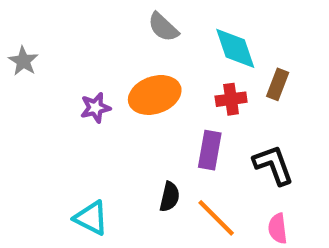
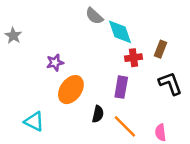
cyan diamond: (235, 48) -> (120, 32), moved
orange ellipse: (155, 95) -> (71, 90), moved, turned -36
black L-shape: (273, 165) -> (170, 83), moved
cyan triangle: (91, 218) -> (34, 121), moved

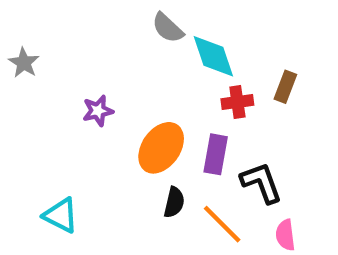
black L-shape: (170, 83) -> (261, 183), moved
orange ellipse: (71, 90) -> (161, 148), moved

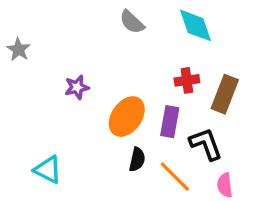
cyan diamond: (213, 56) -> (196, 25), moved
brown rectangle: (285, 87) -> (225, 94), moved, size x1.5

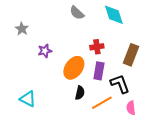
gray star: (19, 49) -> (22, 29), moved
red cross: (187, 80) -> (97, 47), moved
orange line: (175, 177) -> (102, 103), turned -75

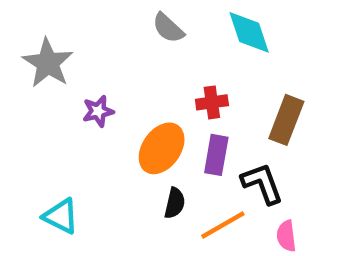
gray star: (22, 29) -> (48, 63), size x1.6

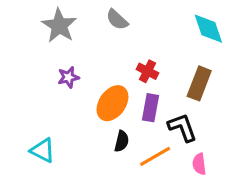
cyan diamond: (249, 32) -> (208, 29), moved
gray star: (48, 63) -> (59, 26), moved
red cross: (212, 102) -> (147, 71), turned 35

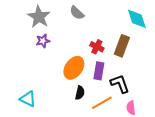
purple star: (68, 77) -> (43, 41), moved
brown rectangle: (199, 83) -> (122, 46), moved

